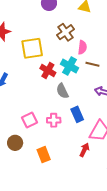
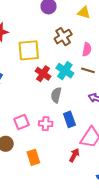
pink semicircle: (82, 47) -> (87, 49), moved
gray semicircle: (62, 91) -> (56, 95), turned 35

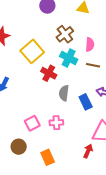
yellow square: (29, 50) -> (32, 51), turned -30
cyan cross: (65, 71) -> (69, 58), moved
blue rectangle: (69, 119) -> (86, 102), moved

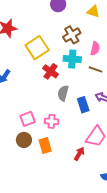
cyan cross: (69, 58) -> (72, 59), turned -30
brown circle: (19, 147) -> (24, 140), moved
orange rectangle: (48, 157) -> (45, 146), moved

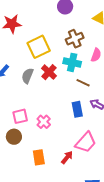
brown line: (96, 69) -> (83, 83), moved
gray semicircle: (63, 93) -> (27, 76), moved
pink cross: (52, 121) -> (44, 122), turned 32
orange rectangle: (45, 146) -> (39, 157), moved

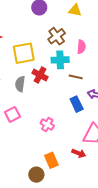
yellow square: (39, 47) -> (24, 53), turned 30
pink square: (20, 116) -> (12, 114), moved
brown circle: (14, 137) -> (36, 175), moved
red arrow: (67, 157) -> (79, 153), turned 88

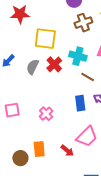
brown cross: (57, 36) -> (83, 23), moved
pink square: (12, 114) -> (12, 110), moved

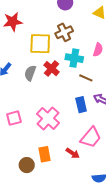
brown cross: (83, 23) -> (64, 32), moved
pink cross: (46, 114) -> (48, 118), size x1.6

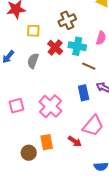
yellow square: (40, 44) -> (33, 31), moved, size x0.6
red cross: (52, 69) -> (55, 47), moved

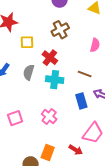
cyan cross: (77, 46) -> (55, 80), moved
pink cross: (50, 106) -> (49, 117), size x0.7
orange rectangle: (47, 142) -> (48, 153), turned 35

